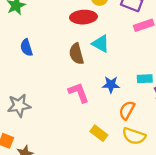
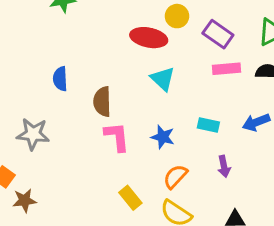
blue semicircle: (26, 48) -> (60, 79), moved
brown semicircle: (76, 54) -> (102, 102), moved
cyan rectangle: (145, 79) -> (208, 125), moved

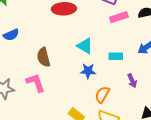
blue semicircle: (60, 79) -> (11, 35), moved, turned -98
cyan triangle: (163, 79) -> (85, 46), moved
pink L-shape: (117, 137) -> (36, 83), moved

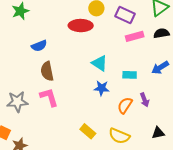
blue semicircle: (11, 35) -> (39, 46), moved
brown semicircle: (44, 57) -> (47, 71), moved
orange semicircle: (102, 95) -> (125, 105), moved

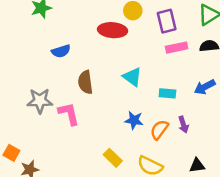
purple rectangle: (125, 15) -> (167, 21), turned 48
brown semicircle: (47, 71) -> (85, 82), moved
blue star: (102, 88) -> (134, 120), moved
gray star: (17, 102) -> (40, 101), moved

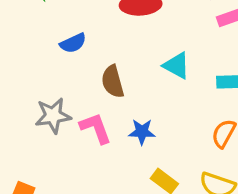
blue star: (134, 120) -> (142, 132), moved

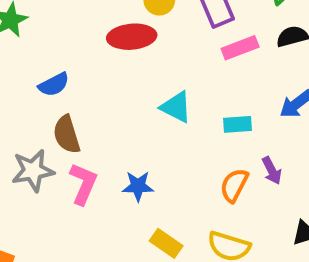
brown semicircle: (113, 82) -> (67, 134), moved
pink L-shape: (96, 128) -> (83, 184), turned 45

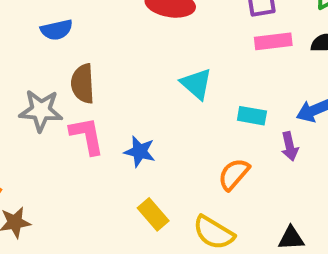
blue semicircle: (54, 85) -> (57, 30), moved
purple arrow: (272, 171) -> (290, 146), moved
pink L-shape: (83, 184) -> (87, 136), turned -48

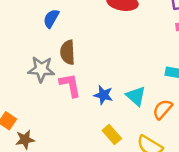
blue semicircle: (57, 30) -> (51, 19), turned 132
cyan triangle: (196, 84) -> (136, 96), moved

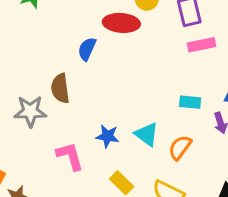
blue semicircle: (51, 19) -> (87, 49), moved
pink L-shape: (70, 85) -> (70, 156), moved

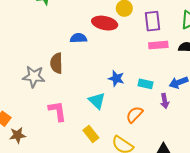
blue semicircle: (87, 49) -> (78, 38), turned 56
cyan triangle: (147, 134) -> (97, 101), moved
blue star: (108, 136) -> (116, 79), moved

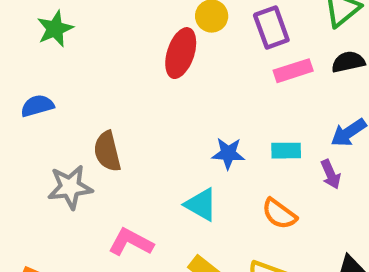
red ellipse: (105, 23) -> (181, 53), turned -70
blue semicircle: (78, 38) -> (37, 106), moved
pink L-shape: (57, 111) -> (131, 242), turned -40
orange semicircle: (135, 115) -> (279, 214), turned -84

